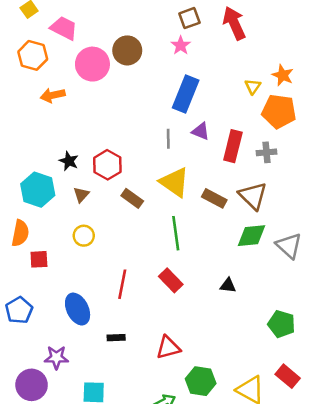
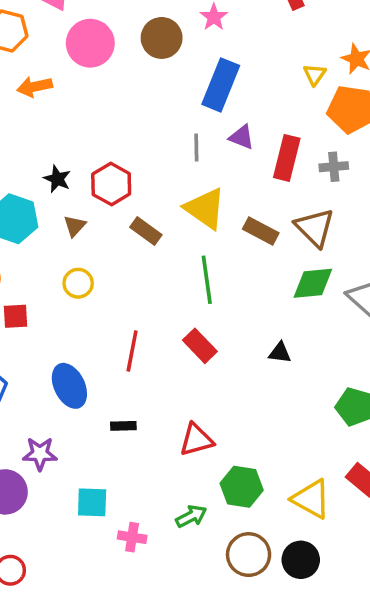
brown circle: (127, 50) -> (162, 38), moved

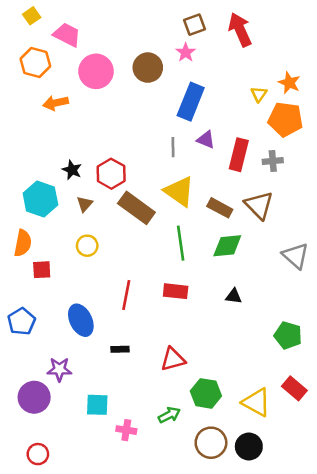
brown rectangle: (146, 231) -> (136, 208), size x1.6
green diamond: (313, 283) -> (227, 246), moved
red rectangle: (200, 346) -> (176, 291), turned -40

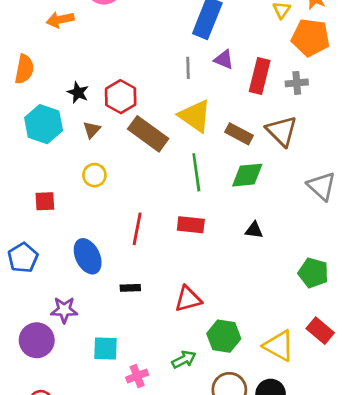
orange semicircle: (23, 243) -> (24, 69), moved
pink cross: (126, 430) -> (137, 376), turned -30

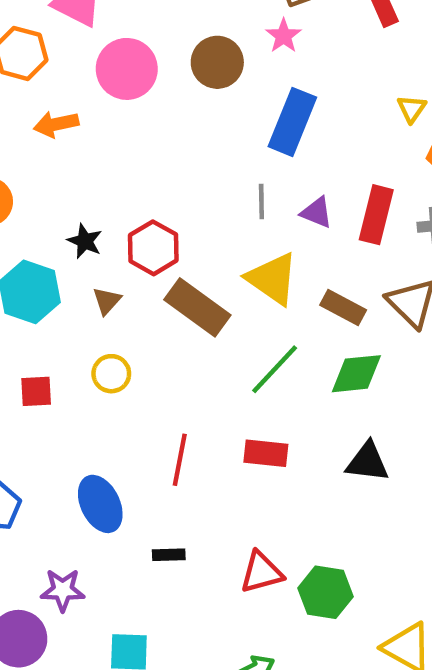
purple triangle: (224, 60) -> (317, 212), moved
green line: (196, 172) -> (275, 369), turned 51
red square: (45, 201) -> (36, 391), moved
black triangle: (254, 230) -> (367, 462), size x1.5
green hexagon: (224, 336) -> (325, 592), moved

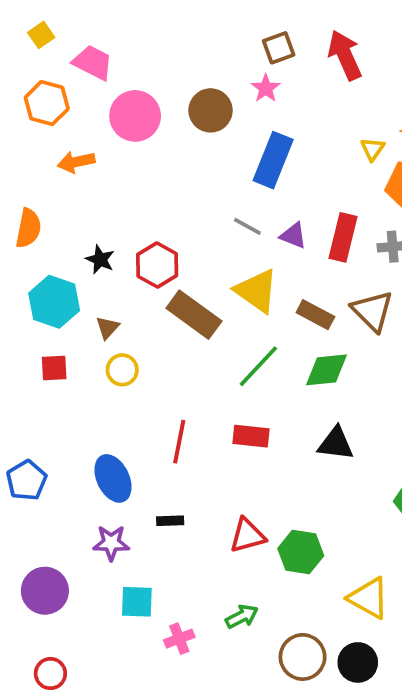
gray line: (261, 201) -> (247, 226), turned -60
brown triangle: (107, 301) -> (107, 328), moved
red square: (36, 391) -> (54, 368), moved
purple star: (63, 590) -> (111, 543), moved

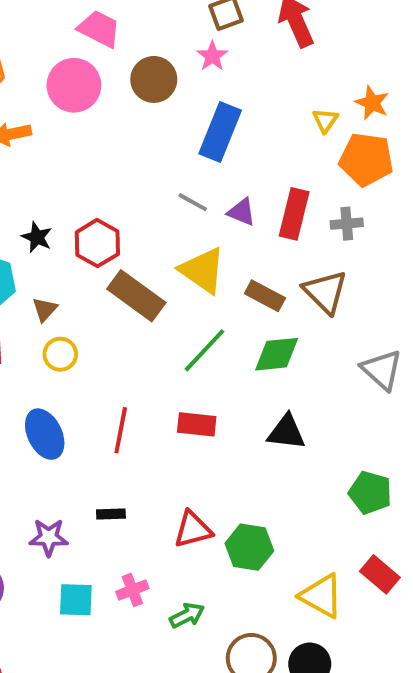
pink trapezoid: (93, 63) -> (99, 29), moved
blue ellipse: (113, 478) -> (45, 434), moved
pink cross: (179, 639) -> (132, 590), moved

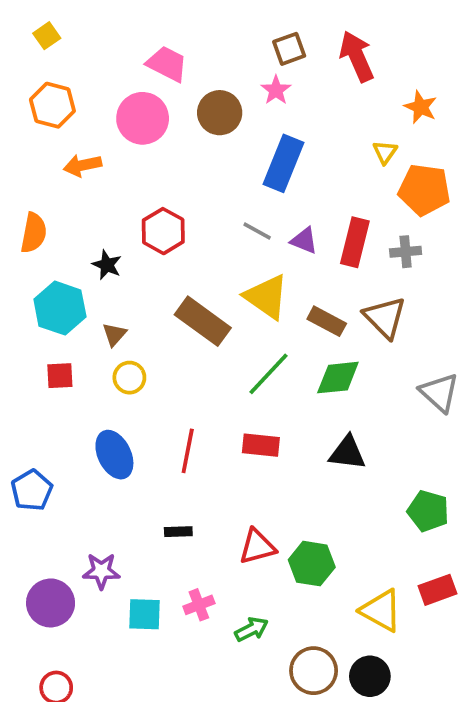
orange star: (372, 103) -> (421, 107), moved
red hexagon: (97, 243) -> (163, 231), moved
purple star: (49, 537) -> (101, 571), moved
red rectangle: (380, 574) -> (438, 590), turned -60

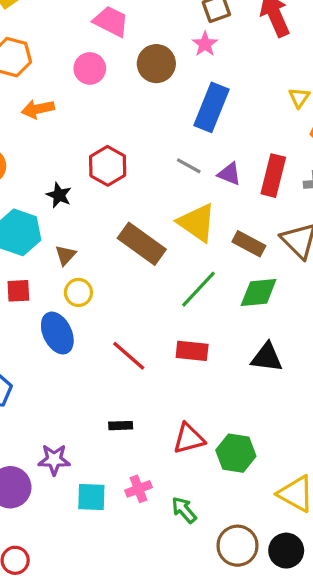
pink circle: (143, 118) -> (90, 68), size x0.7
red line: (188, 451) -> (129, 356), turned -60
blue ellipse: (114, 455) -> (57, 333), moved
green arrow: (252, 629) -> (184, 510), turned -104

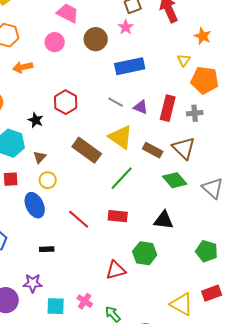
blue rectangle: (212, 107) -> (130, 66), turned 56
green diamond: (259, 292) -> (175, 180), moved, turned 55
black rectangle: (121, 426) -> (47, 249), moved
green hexagon: (236, 453) -> (145, 253), moved
pink cross: (138, 489) -> (85, 301), turned -35

